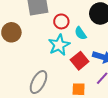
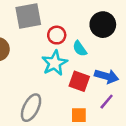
red square: (80, 61) -> (79, 81), turned -30

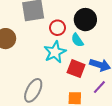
black circle: (103, 25) -> (85, 20), moved

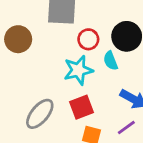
red square: (76, 69) -> (81, 107), moved, turned 36

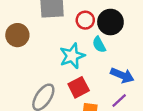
red circle: (88, 39) -> (85, 20), moved

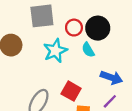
cyan star: (72, 56) -> (55, 51), moved
red square: (79, 87) -> (71, 91), turned -30

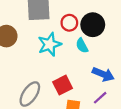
red square: (71, 91) -> (63, 85), turned 30

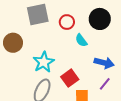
black circle: (93, 25) -> (100, 19), moved
cyan star: (50, 44) -> (44, 62), moved

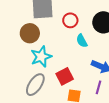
brown circle: (13, 43) -> (30, 33), moved
purple line: (105, 84) -> (98, 87), turned -32

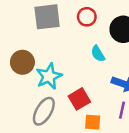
red circle: (70, 20) -> (87, 17), moved
brown circle: (30, 33) -> (22, 62), moved

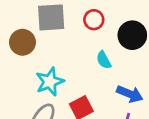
brown circle: (22, 62) -> (22, 42), moved

